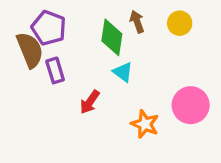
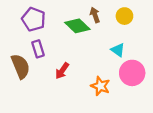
green diamond: (112, 37) -> (77, 26), turned -55
brown semicircle: (30, 50) -> (21, 66), moved
cyan triangle: (123, 72) -> (118, 50), moved

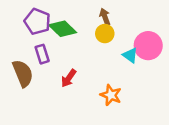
yellow circle: (124, 16) -> (105, 34), moved
green diamond: (77, 26) -> (63, 29), moved
pink circle: (132, 73) -> (148, 46), moved

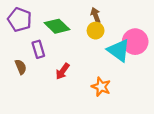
purple pentagon: (37, 22) -> (20, 20), moved
cyan triangle: (130, 55) -> (119, 50), size x1.6
brown semicircle: (23, 73) -> (21, 67), size x0.6

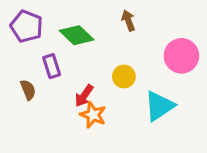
yellow circle: (96, 31) -> (124, 76), moved
cyan triangle: (119, 50) -> (159, 106), moved, turned 50
orange star: (101, 87) -> (93, 115), moved

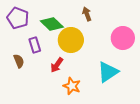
yellow circle: (124, 76) -> (71, 40), moved, size x1.6
orange star: (93, 115) -> (72, 86), moved

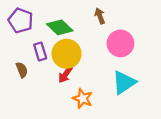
pink circle: (123, 38) -> (120, 43), moved
yellow circle: (71, 40) -> (67, 54), moved

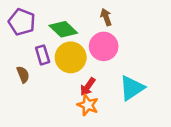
pink circle: (120, 43) -> (104, 46), moved
red arrow: (65, 74) -> (88, 87), moved

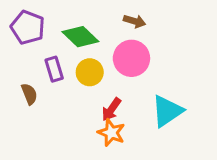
brown arrow: (106, 17) -> (135, 21), turned 126
yellow circle: (71, 57) -> (90, 72), size x0.7

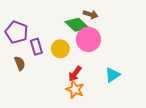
purple pentagon: (28, 27) -> (17, 32), moved
green diamond: (80, 37) -> (77, 25), moved
cyan triangle: (167, 111) -> (112, 75), size x0.7

